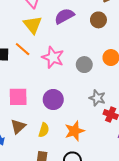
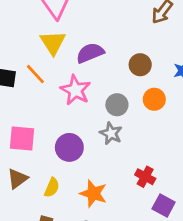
purple semicircle: (64, 16) -> (90, 53), moved
brown circle: (98, 20) -> (140, 65), moved
gray star: (97, 98) -> (111, 133), moved
orange star: (74, 131) -> (93, 194), turned 30

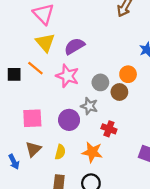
brown circle: (140, 65) -> (119, 92), moved
gray star: (111, 133) -> (89, 106), moved
red cross: (145, 177) -> (109, 129), moved

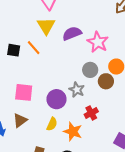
pink star: (67, 76) -> (98, 42), moved
red cross: (109, 129) -> (91, 113), turned 32
yellow semicircle: (60, 152) -> (52, 124), moved

